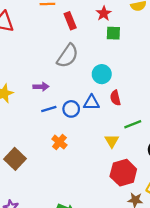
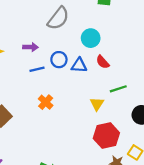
red semicircle: (115, 98) -> (103, 62), turned -32
blue circle: (71, 109) -> (59, 60), moved

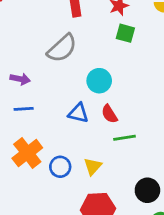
blue circle: (59, 60) -> (60, 167), moved
green line: (118, 89) -> (125, 138), moved
orange cross: (46, 102) -> (27, 153), size x1.5

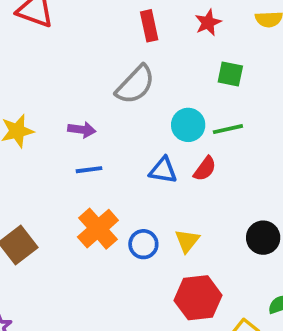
green square: (125, 33) -> (230, 74), moved
red semicircle: (109, 114) -> (205, 169), turned -108
green line: (125, 138) -> (228, 129), moved
black circle: (147, 190) -> (263, 238), moved

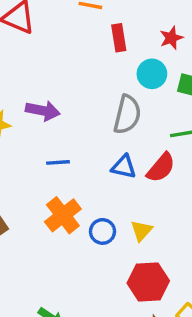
gray semicircle: (135, 85) -> (127, 115), moved, turned -33
cyan circle: (188, 125) -> (152, 74), moved
purple arrow: (82, 130) -> (43, 111), moved, size x1.4
red semicircle: (205, 169) -> (161, 168), size x1.4

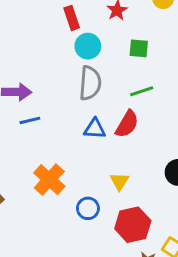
cyan circle: (152, 74) -> (88, 46), moved
blue line: (58, 162) -> (30, 120), moved
blue circle: (103, 231) -> (88, 208), moved

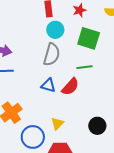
green square: (139, 48) -> (89, 38), size x1.6
blue circle: (88, 208) -> (33, 137), size x1.5

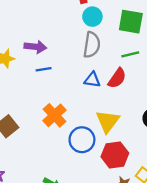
yellow triangle: (57, 124) -> (108, 121), size x1.6

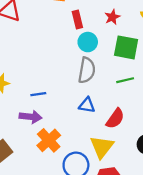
purple arrow: (35, 47) -> (31, 117), moved
red semicircle: (117, 78) -> (115, 119), moved

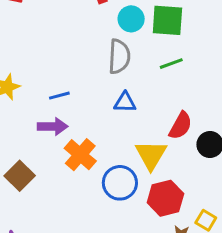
cyan circle: (88, 42) -> (131, 19), moved
red semicircle: (115, 119) -> (180, 126), moved

